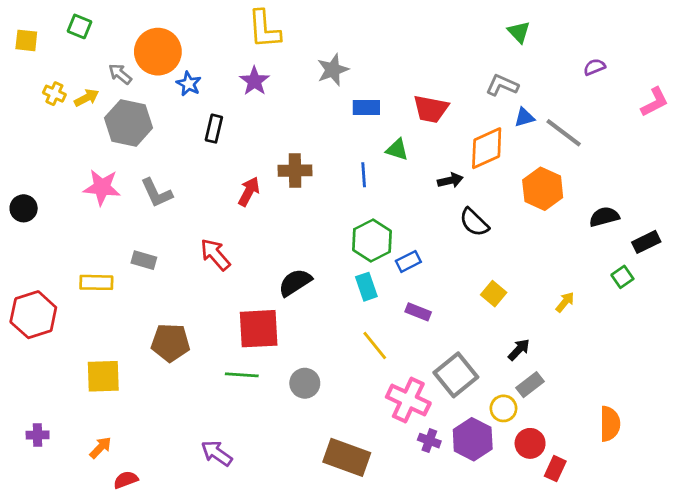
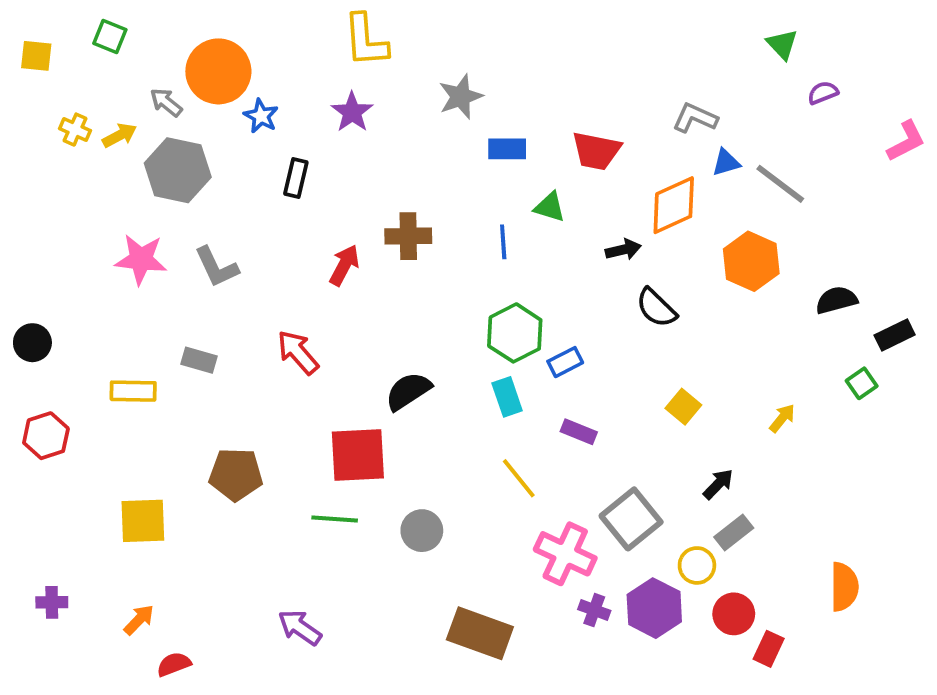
green triangle: (519, 32) -> (782, 44), moved
black circle: (24, 208) -> (32, 343), moved
red hexagon: (33, 315) -> (46, 436), size x0.7

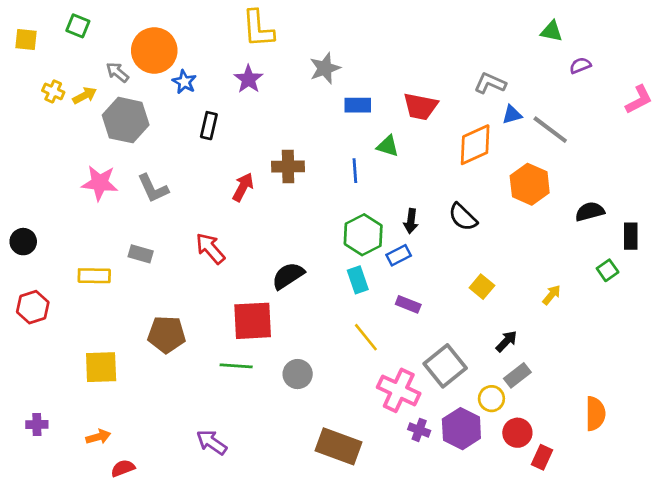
green triangle: (782, 44) -> (552, 31), turned -35
black arrow: (623, 250) -> (411, 221), moved, turned 110
black rectangle: (895, 335) -> (631, 236), turned -64
orange arrow: (139, 620) -> (98, 437), turned 30

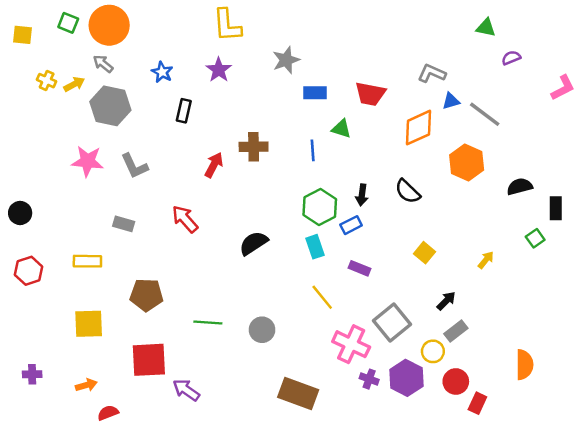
orange circle: (154, 50) -> (109, 25), moved
yellow rectangle: (94, 276) -> (87, 261), moved
red square: (253, 321) -> (149, 360), moved

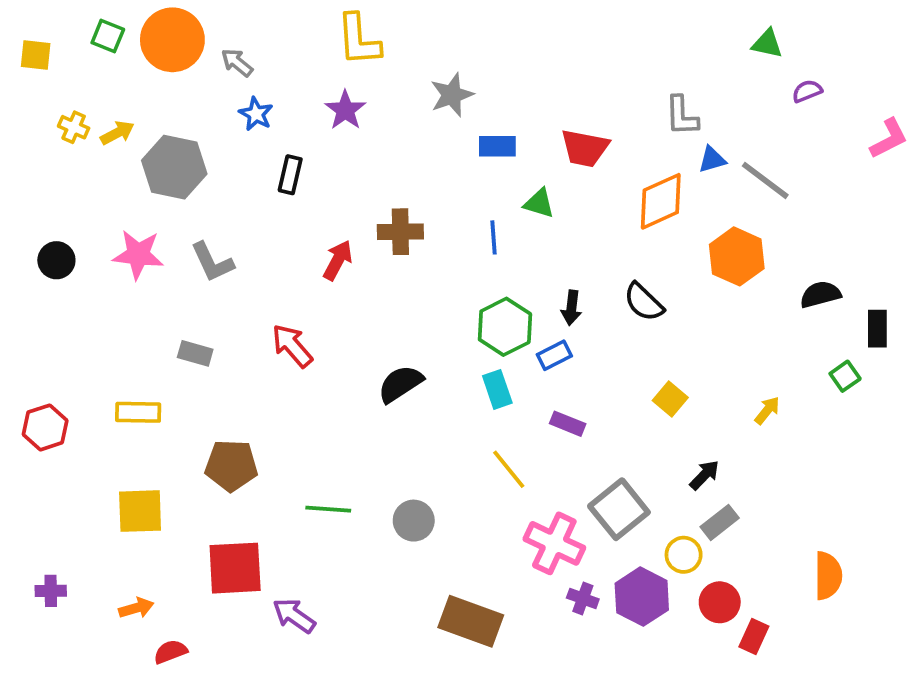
gray arrow: (103, 64) -> (237, 63), moved
gray L-shape: (432, 73) -> (682, 116), turned -116
black circle: (20, 213) -> (56, 260), moved

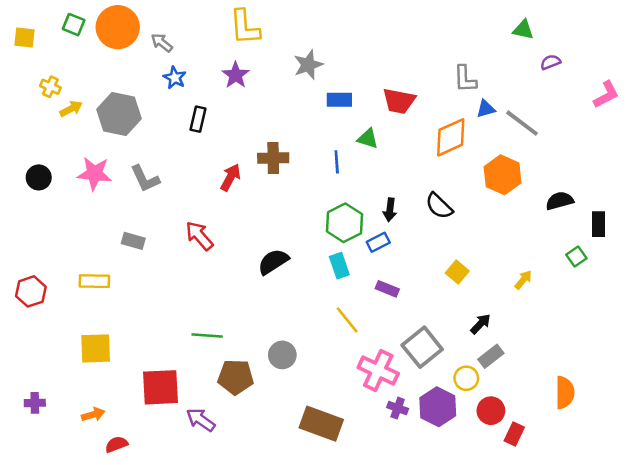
yellow arrow: (117, 133) -> (71, 109), moved
brown pentagon: (231, 465) -> (236, 377), moved
green line: (328, 509) -> (207, 336), moved

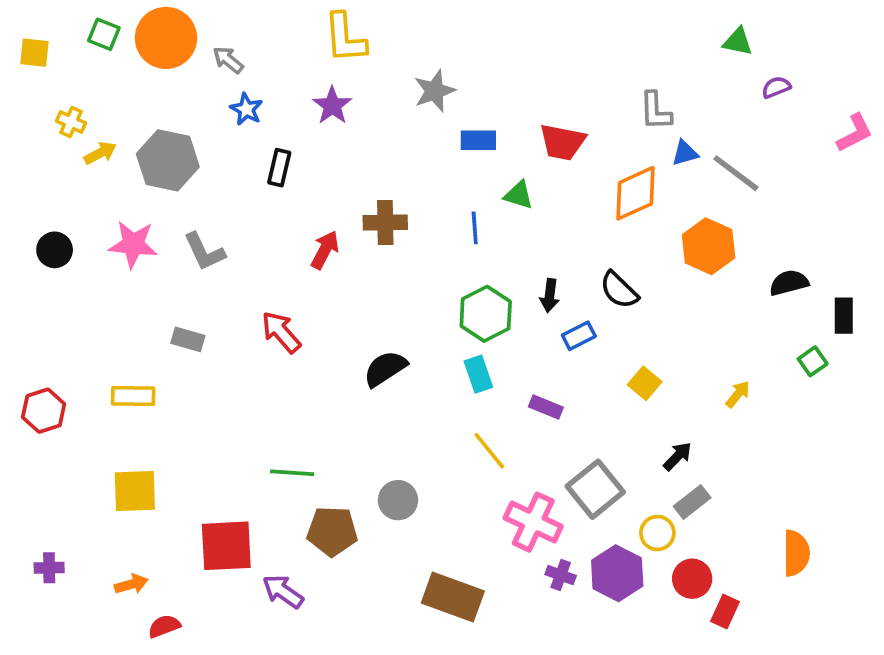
blue rectangle: (378, 242) -> (579, 336), moved

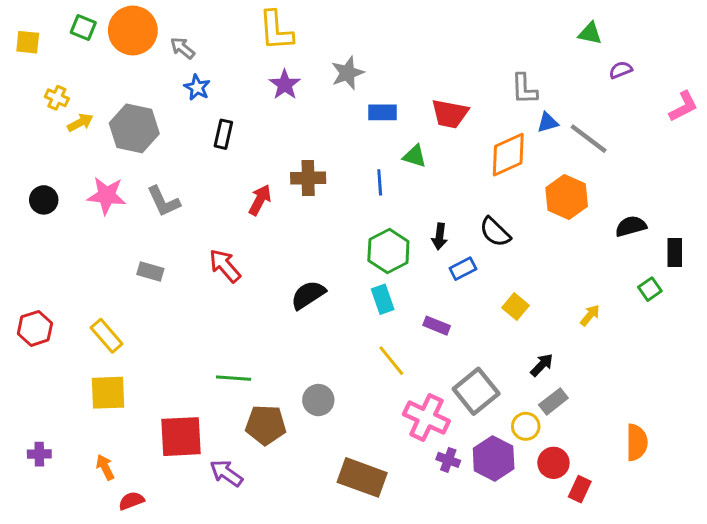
purple star: (332, 106) -> (285, 85), moved
yellow rectangle: (133, 396) -> (107, 336), moved, turned 48
orange arrow: (131, 584) -> (105, 467), turned -100

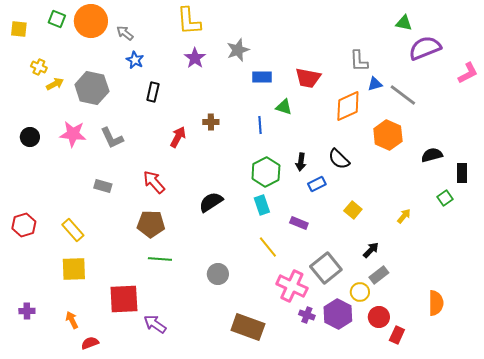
purple semicircle: (621, 70) -> (425, 48), size x2.0
brown cross: (308, 178) -> (211, 122), size x0.7
brown pentagon: (266, 425) -> (151, 224), moved

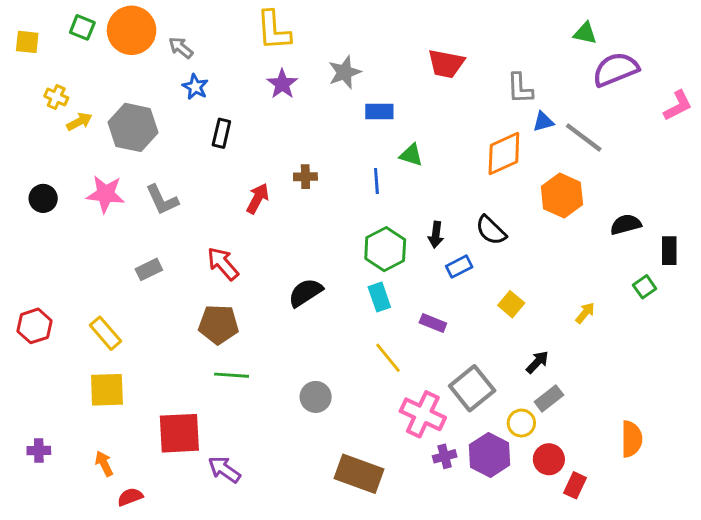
red trapezoid: (308, 78) -> (446, 64), moved
gray rectangle: (103, 186) -> (149, 269), turned -42
purple cross: (307, 315) -> (445, 456), turned -35

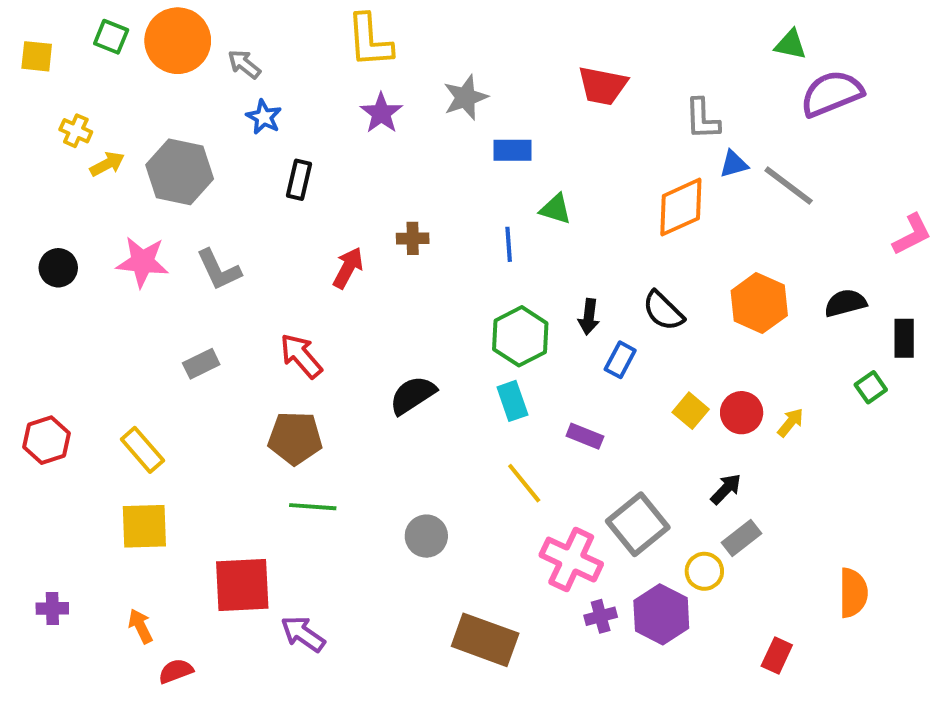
pink L-shape: (678, 106) -> (912, 234), moved
orange hexagon: (562, 196) -> (759, 303), moved
blue rectangle: (459, 267) -> (620, 360), turned -35
red circle: (549, 459) -> (742, 413), moved

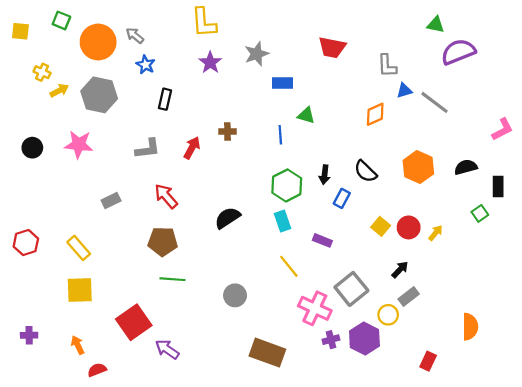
orange circle: (178, 41) -> (98, 42), moved
orange diamond: (681, 207) -> (375, 114), size x0.7
gray L-shape: (219, 270) -> (148, 149), moved, turned -72
red square: (242, 585) -> (134, 322), turned -32

